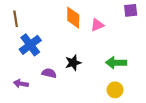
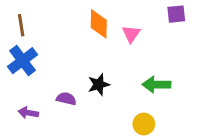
pink triangle: (97, 25) -> (131, 34), turned -32
blue cross: (30, 45) -> (23, 61), moved
yellow circle: (115, 90) -> (144, 124), moved

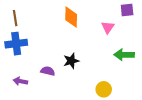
pink triangle: (131, 34) -> (108, 27), moved
blue cross: (23, 61) -> (16, 44), turned 30
green arrow: (156, 85) -> (124, 55), moved

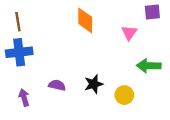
black star: (71, 61) -> (94, 84), moved
purple arrow: (20, 81) -> (24, 97), turned 64
yellow circle: (104, 89) -> (124, 95), moved

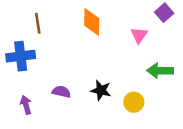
purple square: (152, 12) -> (164, 13), turned -35
brown line: (18, 22) -> (38, 23), moved
black star: (94, 84) -> (101, 90), turned 30

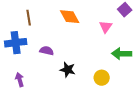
orange diamond: (92, 22) -> (70, 17), turned -30
black star: (101, 90) -> (68, 70), moved
purple semicircle: (61, 92) -> (47, 51), moved

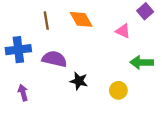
brown line: (29, 18) -> (46, 21), moved
pink triangle: (106, 27) -> (123, 31), turned -40
purple semicircle: (47, 51) -> (54, 59), size x1.5

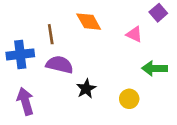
brown line: (46, 21) -> (51, 34), moved
black star: (79, 81) -> (86, 89), turned 30
purple arrow: (23, 93) -> (25, 101), size x1.5

